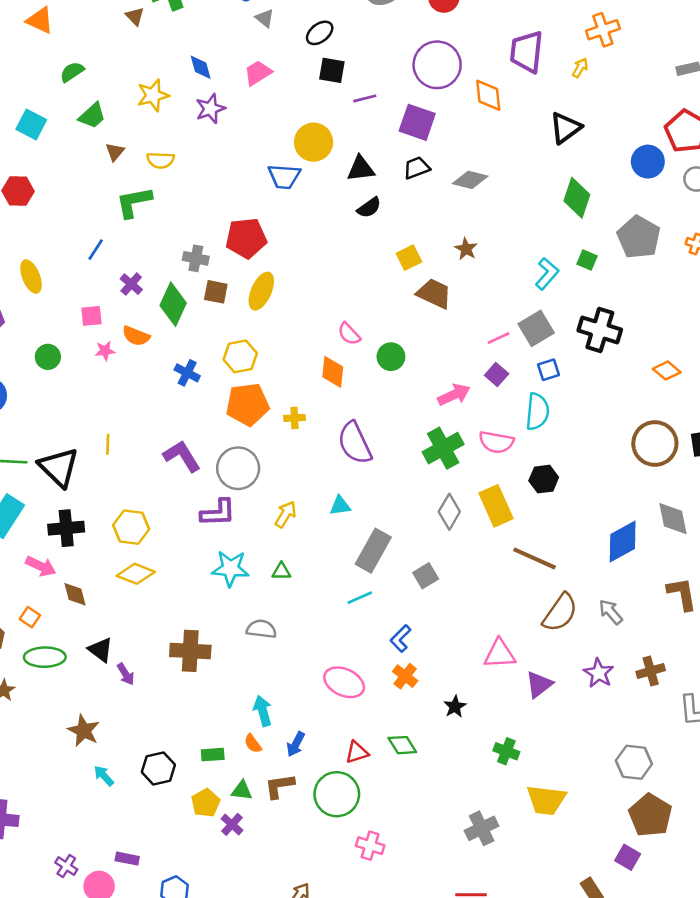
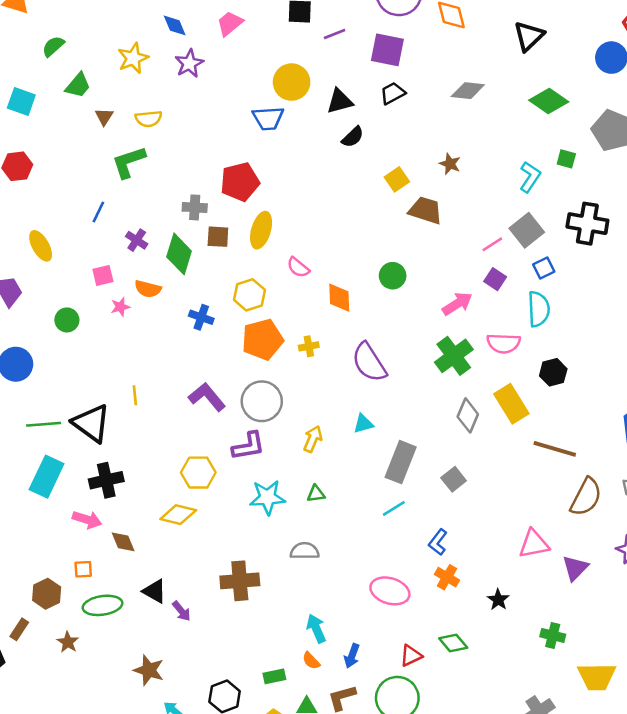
gray diamond: (470, 180) -> (468, 91), moved
green diamond: (577, 198) -> (549, 101), turned -66
pink semicircle: (349, 334) -> (298, 267), moved
yellow hexagon: (131, 527) -> (198, 473), moved
orange square: (30, 617) -> (83, 569), turned -30

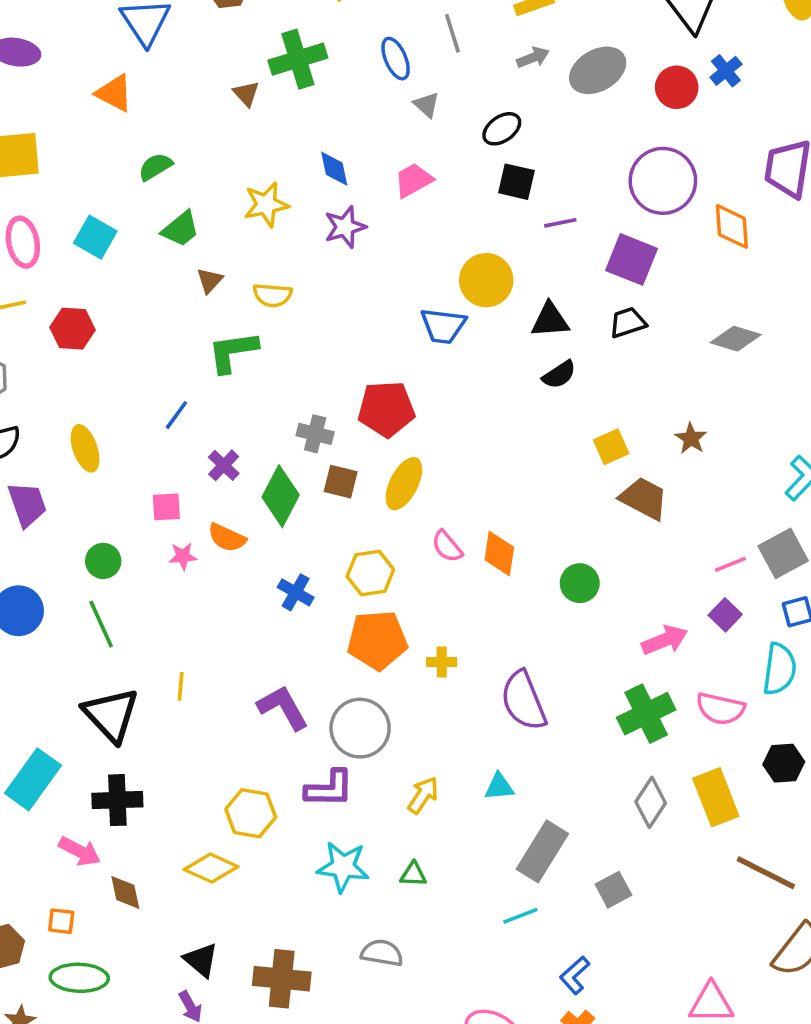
orange diamond: (339, 298) -> (499, 554), moved
green line: (44, 424) -> (101, 624), moved, turned 60
black triangle: (155, 591) -> (201, 960), moved

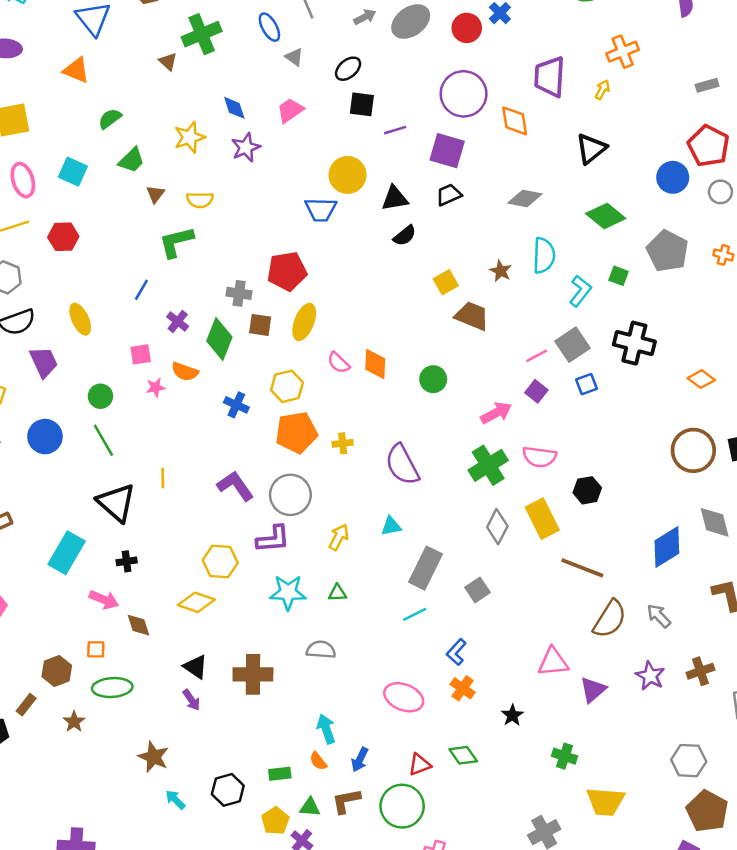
cyan semicircle: (779, 669) -> (544, 255), moved
black cross: (117, 800) -> (127, 561), size x0.6

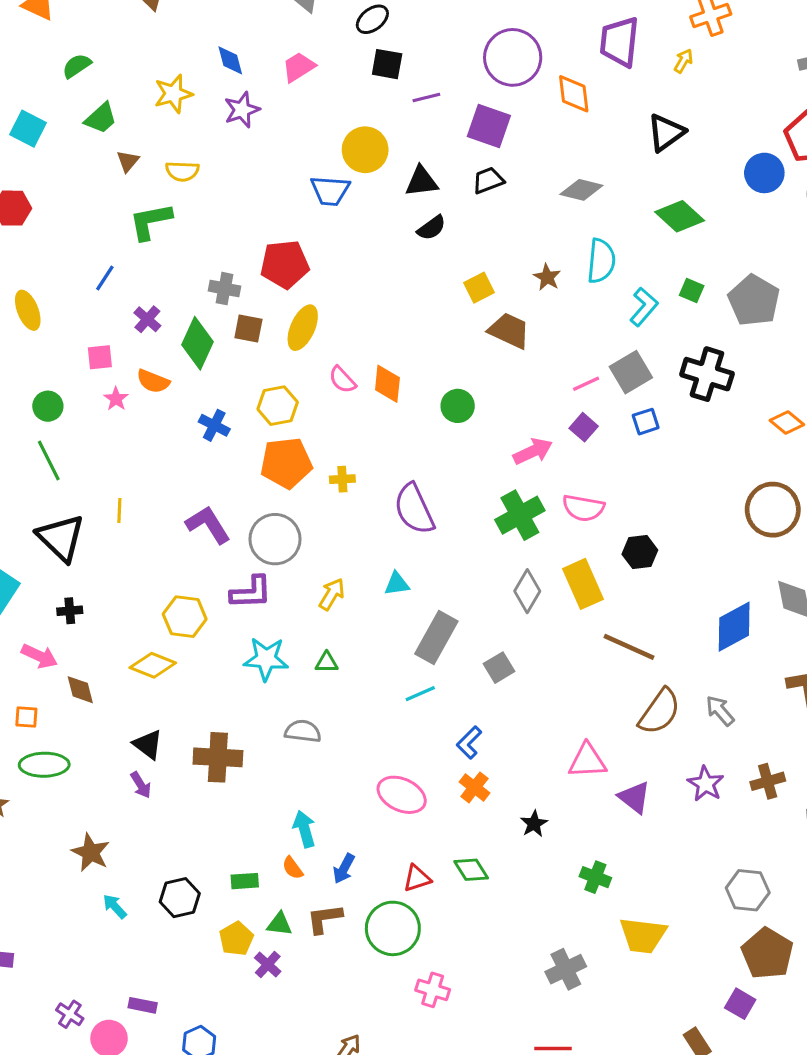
gray pentagon: (667, 251) -> (754, 300), moved
pink star: (156, 387) -> (116, 399), turned -30
purple triangle: (593, 690) -> (634, 797), turned -44

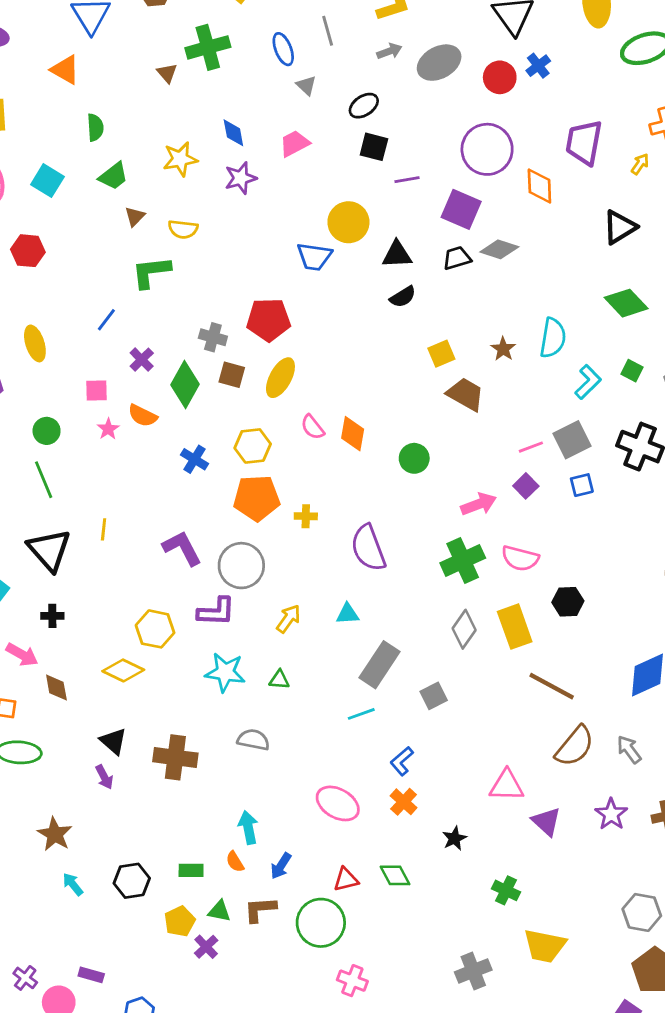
green semicircle: (77, 66) -> (95, 127), turned 116
gray diamond: (581, 190) -> (499, 249), moved

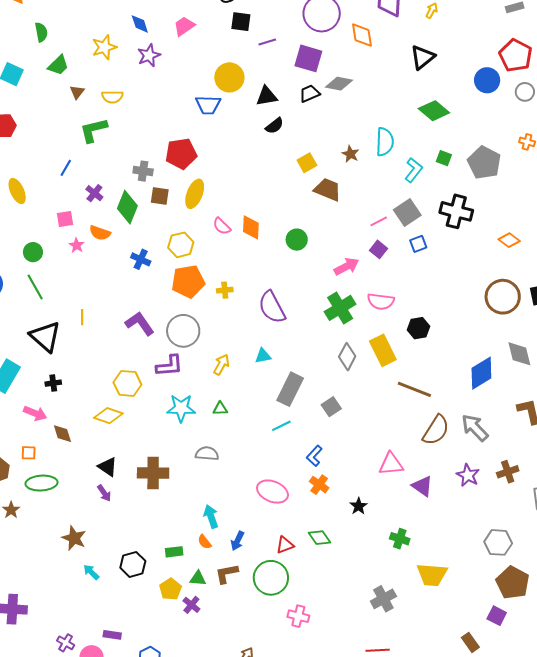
gray arrow: (629, 749) -> (475, 428), size x1.4

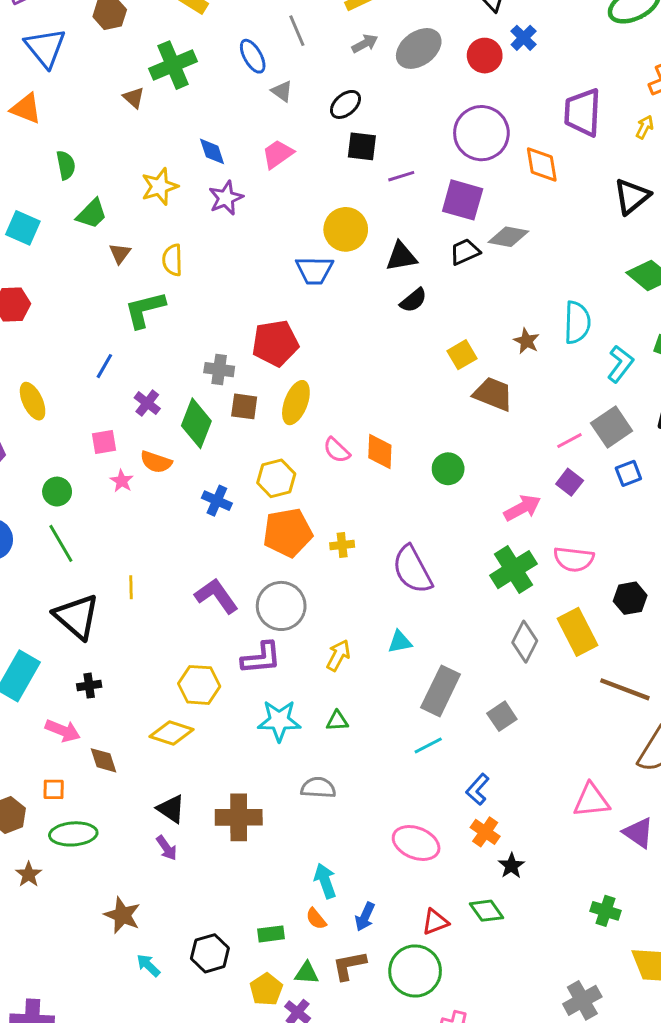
yellow semicircle: (112, 97) -> (172, 260), turned 90
black star: (359, 506) -> (511, 866), moved

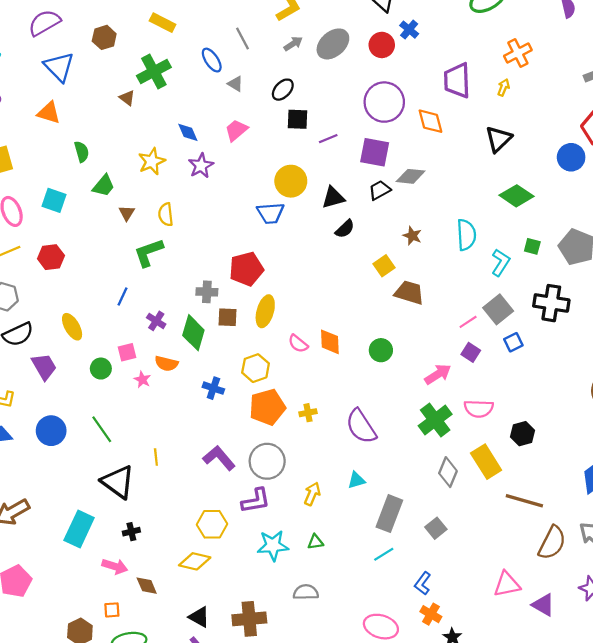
brown star: (526, 341) -> (412, 236), moved
green circle: (57, 492) -> (101, 369), moved

